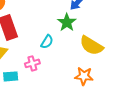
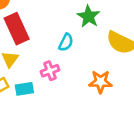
orange star: (84, 76) -> (100, 82), moved

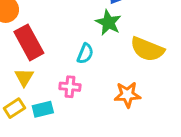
pink cross: (50, 71) -> (70, 87), turned 30

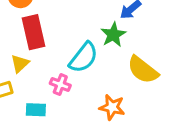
cyan semicircle: (85, 54) -> (83, 58), size x1.6
cyan rectangle: (43, 109) -> (36, 110), moved

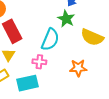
cyan rectangle: (36, 110) -> (27, 83), size x1.5

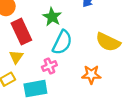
green star: (66, 19) -> (52, 17), moved
pink cross: (39, 62) -> (49, 66), turned -32

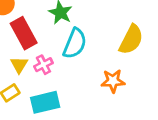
yellow semicircle: (108, 42) -> (131, 40), turned -85
pink cross: (49, 66) -> (43, 65), moved

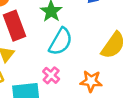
pink cross: (43, 65) -> (51, 75), moved, turned -30

